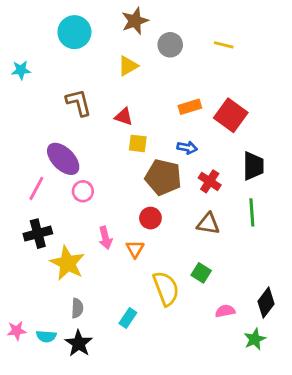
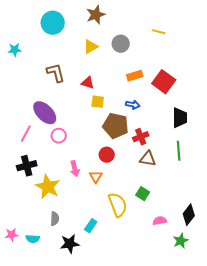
gray circle: (170, 45) -> (121, 44), moved
red cross: (210, 181) -> (141, 137), moved, turned 35
black star: (79, 343) -> (70, 244), moved, turned 30

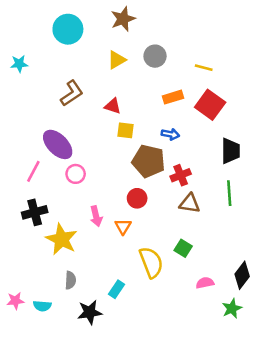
yellow line: (159, 32) -> (204, 68), moved
brown L-shape: (56, 73) -> (72, 93), turned 70

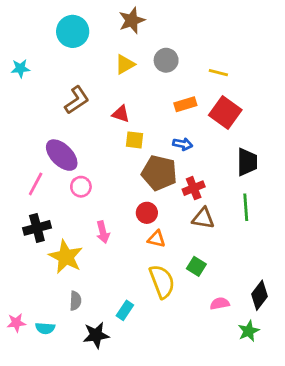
orange triangle: (123, 226) -> (156, 239), moved, turned -48

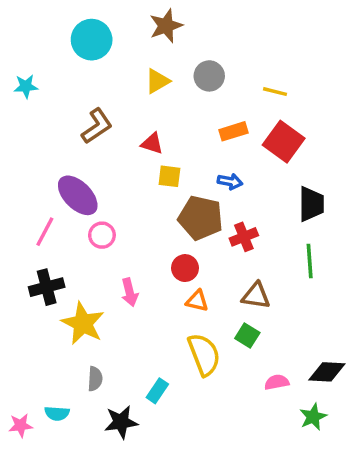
brown triangle: (203, 218) -> (256, 296), moved
black diamond: (260, 295) -> (327, 372), turned 56
pink star: (16, 323) -> (21, 425), moved

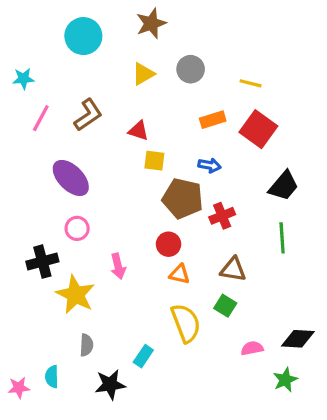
black trapezoid: (311, 204) -> (284, 186), turned 40
pink line: (45, 232) -> (41, 118), moved
pink circle: (102, 235) -> (77, 228), moved
cyan semicircle: (57, 413) -> (52, 377), turned 85

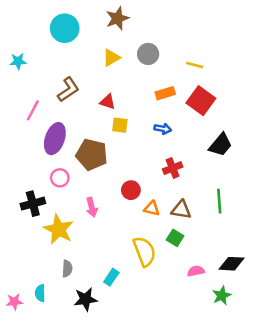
pink line: (41, 118) -> (33, 110), moved
purple ellipse: (71, 178) -> (55, 139), turned 64
brown pentagon: (183, 198) -> (92, 155), moved
green line: (282, 238) -> (219, 201), moved
orange triangle: (180, 274) -> (152, 208), moved

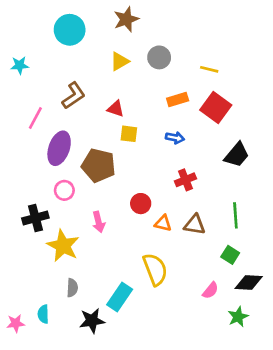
green square: (175, 238) -> (230, 255), moved
pink semicircle: (196, 271) -> (210, 290), turned 140
cyan rectangle: (111, 277) -> (120, 297), size x1.5

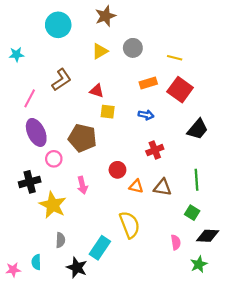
purple ellipse: (59, 148) -> (36, 132), moved, turned -44
pink semicircle: (210, 290) -> (176, 242), turned -48
black star: (92, 321) -> (77, 268), turned 30

